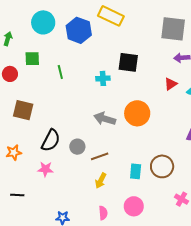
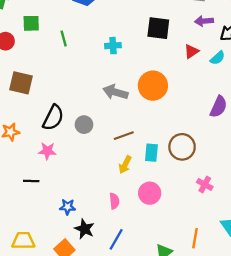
black square: (128, 62) -> (158, 28), moved
brown line: (100, 156) -> (124, 136), moved
yellow arrow: (101, 181) -> (125, 165), moved
black line: (17, 195) -> (31, 181), moved

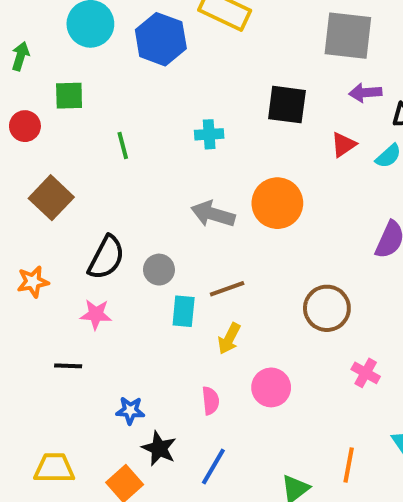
green line: (64, 39) -> (123, 146), moved
brown square: (21, 83) -> (51, 198), turned 30
cyan rectangle: (151, 153) -> (184, 311), moved

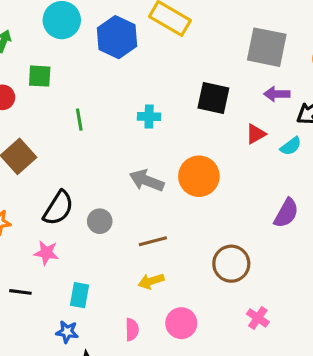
cyan rectangle: (184, 311) -> (80, 295), moved
yellow arrow: (229, 339) -> (151, 281), turned 40

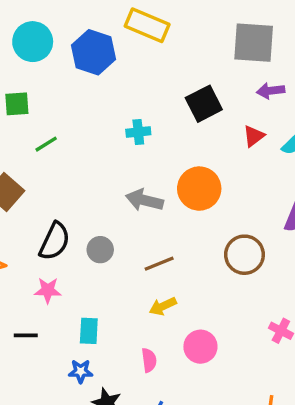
black square: (213, 98) -> (204, 104), turned -32
green line: (79, 120) -> (46, 144), moved, turned 75
brown circle: (231, 264) -> (244, 255), moved

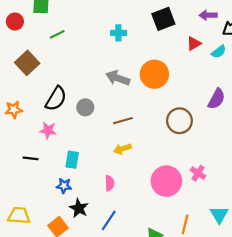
pink circle: (200, 347) -> (166, 181), moved, size x1.4

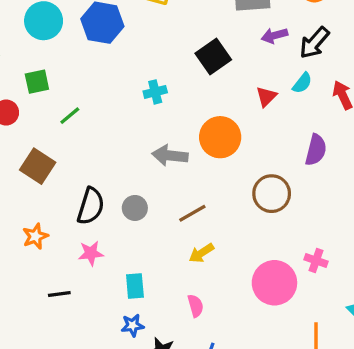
red triangle: (194, 44) -> (266, 97), moved
black line: (31, 158) -> (59, 294), moved

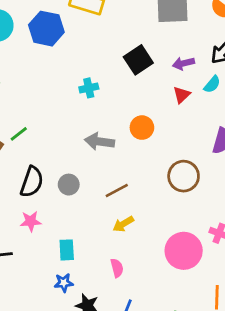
purple arrow: (275, 35) -> (183, 63), moved
green line: (70, 116) -> (19, 134), moved
orange circle: (220, 137) -> (142, 128), size x0.7

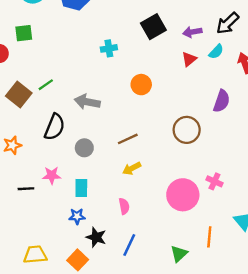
orange circle: (142, 128) -> (141, 85), moved
gray arrow: (99, 142) -> (87, 102), moved
gray circle: (69, 185) -> (84, 148), moved
pink star: (31, 221) -> (52, 175), moved

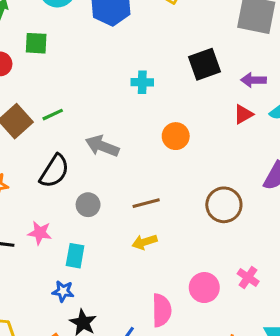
pink circle: (183, 195) -> (204, 288), size x0.7
pink semicircle: (124, 206) -> (162, 310), moved, size x1.5

